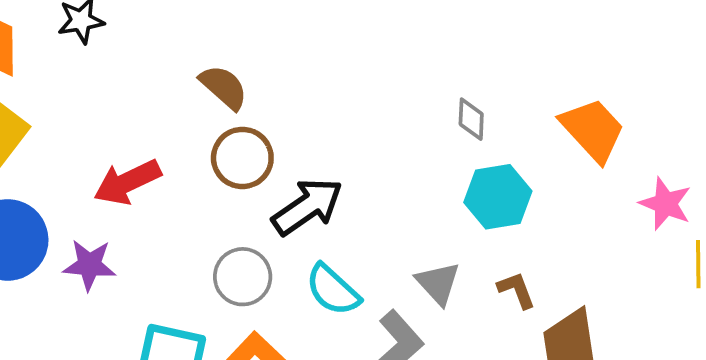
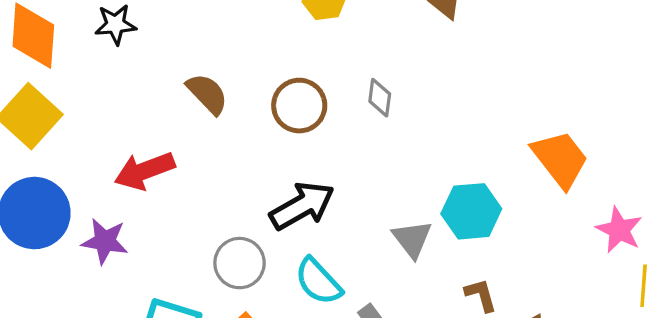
brown semicircle: (224, 87) -> (207, 94), moved
gray diamond: (471, 119) -> (380, 98), moved
brown circle: (242, 158) -> (299, 106), moved
gray triangle: (438, 283) -> (412, 239), moved

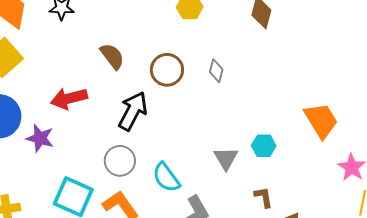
black arrow: (302, 206) -> (133, 111), moved, turned -39
cyan hexagon: (471, 211) -> (264, 146), size x0.7

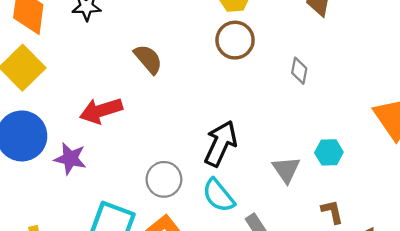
brown circle: (167, 70) -> (235, 40), moved
gray diamond: (216, 71) -> (299, 71), moved
black arrow: (133, 111) -> (221, 143), moved

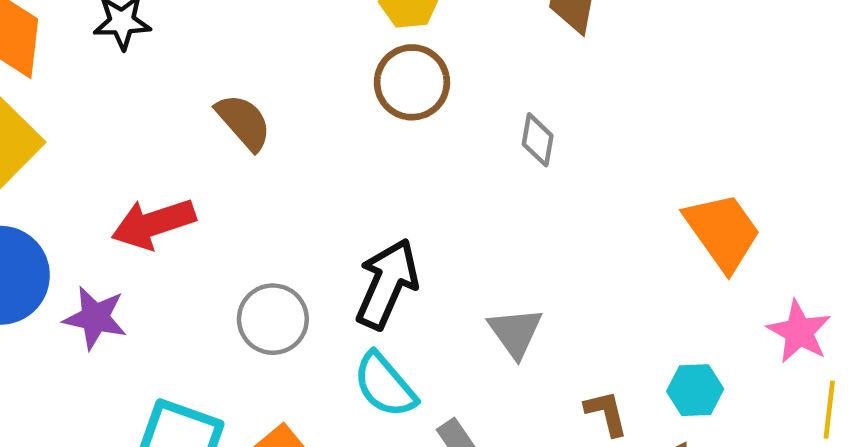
cyan hexagon: (329, 152) -> (695, 390), moved
gray circle: (164, 179) -> (273, 319), moved

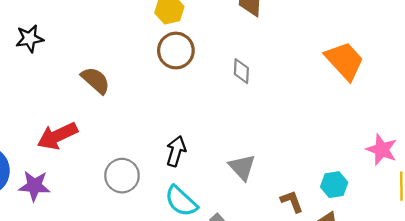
orange trapezoid: (723, 232) -> (345, 61), moved
black arrow: (387, 284) -> (176, 151), size x0.7

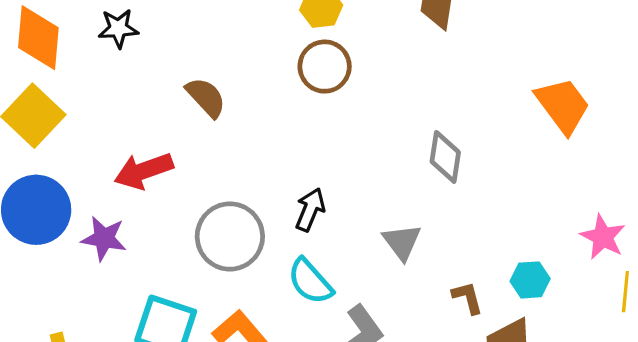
gray diamond: (241, 71) -> (445, 157), moved, size x1.4
gray circle: (122, 176) -> (230, 236), size x1.4

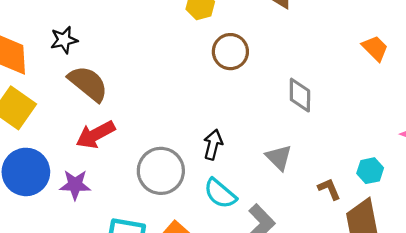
brown circle: (325, 67) -> (230, 52), moved
brown semicircle: (206, 97) -> (88, 83), moved, size x1.4
orange trapezoid: (563, 105) -> (375, 48), size x0.7

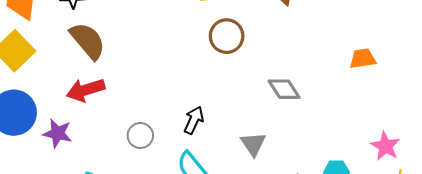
orange trapezoid: (375, 48) -> (363, 59), turned -64
gray diamond: (300, 95) -> (284, 89), turned -44
gray circle: (161, 171) -> (140, 136), size x0.6

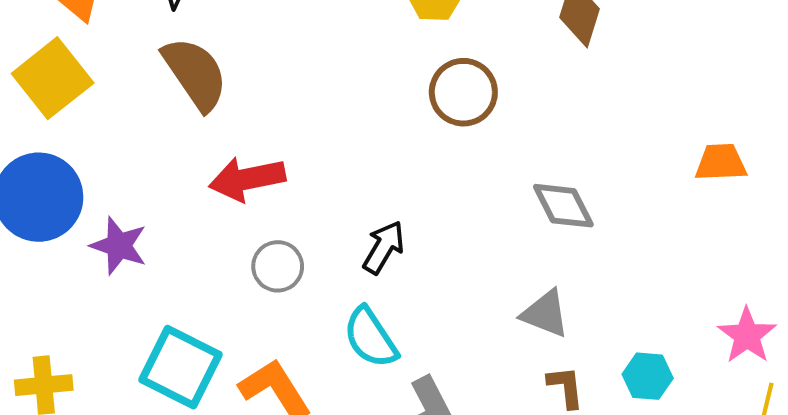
red arrow: (86, 90) -> (247, 179), moved
gray triangle: (253, 144) -> (545, 314), moved, turned -40

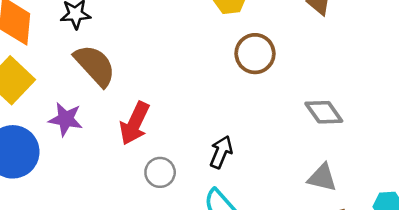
red arrow: (247, 179) -> (135, 123), turned -45
purple star: (119, 246) -> (66, 119), moved

